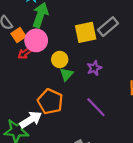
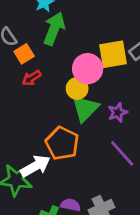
pink circle: (36, 40) -> (88, 69), moved
purple star: (94, 68) -> (118, 112), moved
green triangle: (67, 74) -> (85, 108), size x1.5

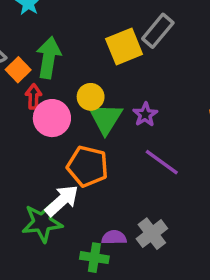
green arrow: (54, 29) -> (49, 58), moved
pink circle: (88, 69) -> (52, 118), moved
red arrow: (32, 78) -> (33, 97), turned 138

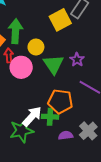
yellow circle: (91, 97) -> (36, 47), moved
orange pentagon: (88, 166) -> (60, 101), moved
green cross: (94, 258) -> (50, 117), moved

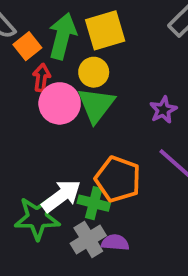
yellow square: (60, 20) -> (105, 30), moved
green triangle: (53, 64) -> (96, 105), moved
gray cross: (88, 131) -> (88, 239), moved

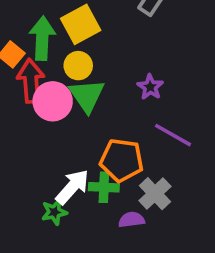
red arrow: (41, 78) -> (31, 81), size x1.6
green star: (37, 218) -> (54, 212), size x0.6
gray cross: (88, 239) -> (155, 194), moved

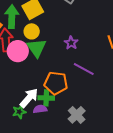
gray cross: (155, 194) -> (77, 115), moved
purple semicircle: (131, 220) -> (40, 109), moved

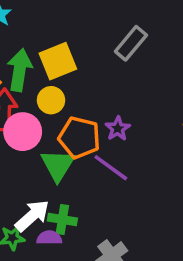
green triangle: (36, 48) -> (58, 165), moved
purple line: (84, 69) -> (111, 168), moved
orange pentagon: (56, 83) -> (79, 138), moved

